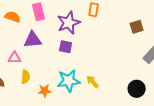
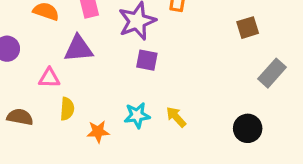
purple square: (66, 47) -> (147, 60), moved
cyan star: (69, 81) -> (137, 115), size x0.7

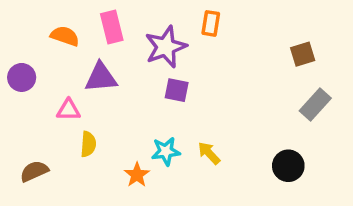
brown square: (248, 28) -> (303, 54), moved
brown semicircle: (20, 117) -> (34, 171), moved, turned -35
orange star: (98, 132) -> (137, 175), moved, turned -30

